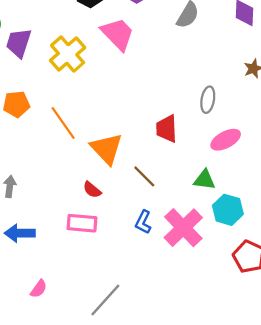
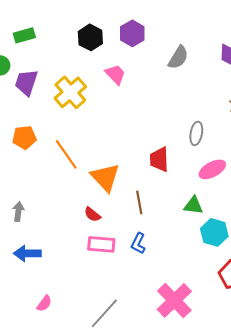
pink trapezoid: (118, 34) -> (115, 74), size x0.7
brown line: (144, 176) -> (139, 202), turned 35
pink rectangle: (82, 223) -> (101, 244), moved
pink cross: (183, 228) -> (174, 300), moved

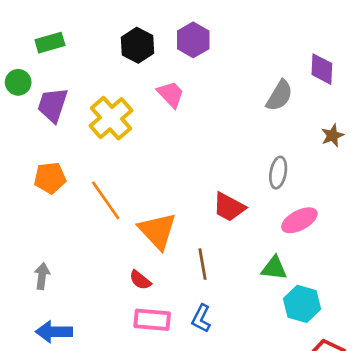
gray semicircle: (178, 57) -> (279, 96), moved
red trapezoid: (159, 159) -> (229, 207), turned -60

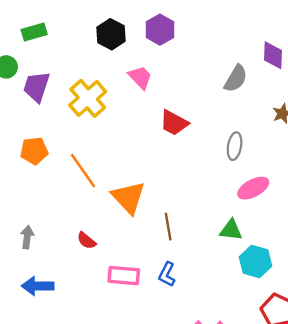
red trapezoid: (229, 207) -> (174, 123), moved
red semicircle: (140, 280) -> (87, 241), moved

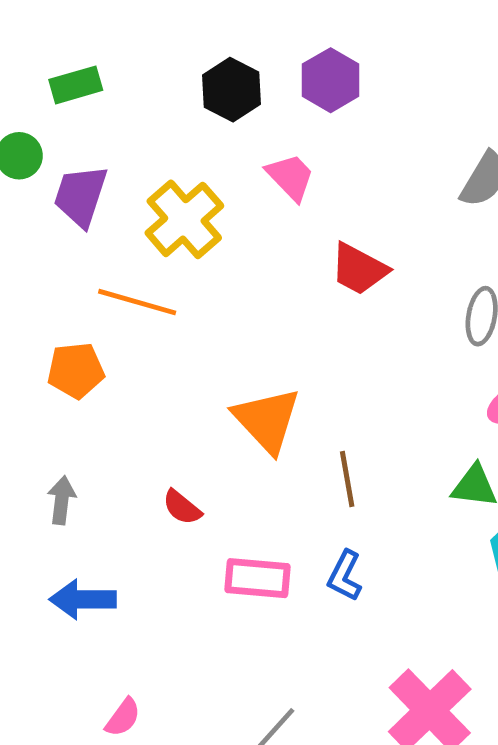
orange pentagon: (34, 151) -> (76, 370), moved
orange line: (83, 171) -> (137, 302), moved, turned -39

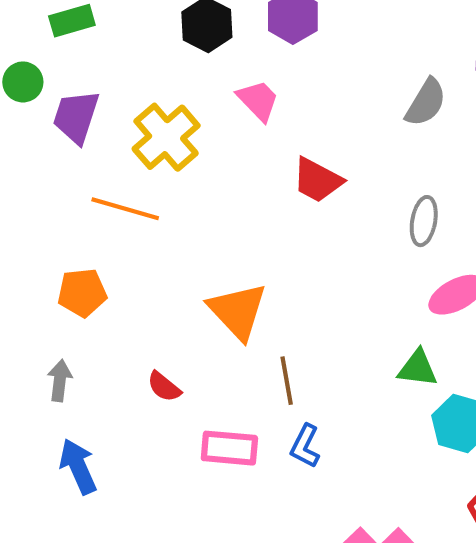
orange pentagon: (76, 370) -> (82, 293), moved
brown line: (347, 479) -> (287, 381), moved
blue arrow: (83, 599) -> (78, 466), turned 66

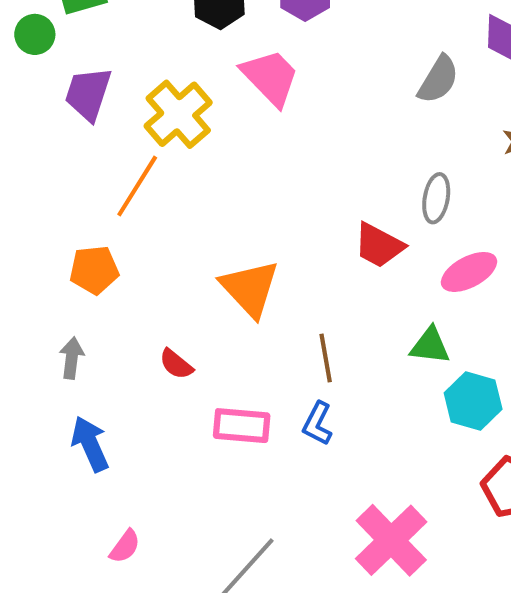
green circle: (23, 82) -> (35, 34), moved
pink trapezoid: (258, 100) -> (270, 77), size x1.4
red trapezoid: (317, 180) -> (379, 245), moved
orange line: (125, 209) -> (137, 186), turned -74
brown line: (287, 381) -> (326, 358), moved

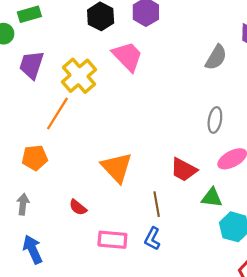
red trapezoid: (379, 245) -> (184, 170), moved

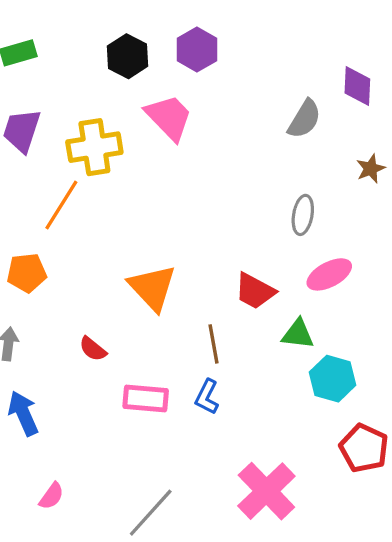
yellow cross: (79, 76) -> (94, 147), turned 32

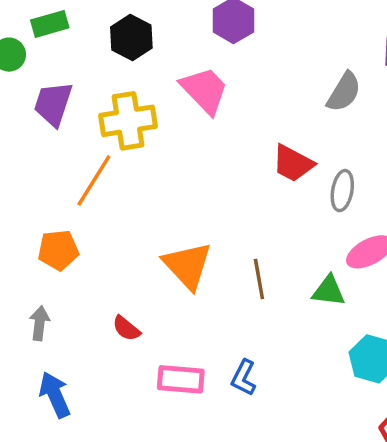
black hexagon: (128, 56) -> (131, 38), moved
red trapezoid: (255, 291) -> (293, 163), moved
green triangle: (298, 334) -> (329, 291), moved
brown line: (214, 344) -> (259, 279), moved

